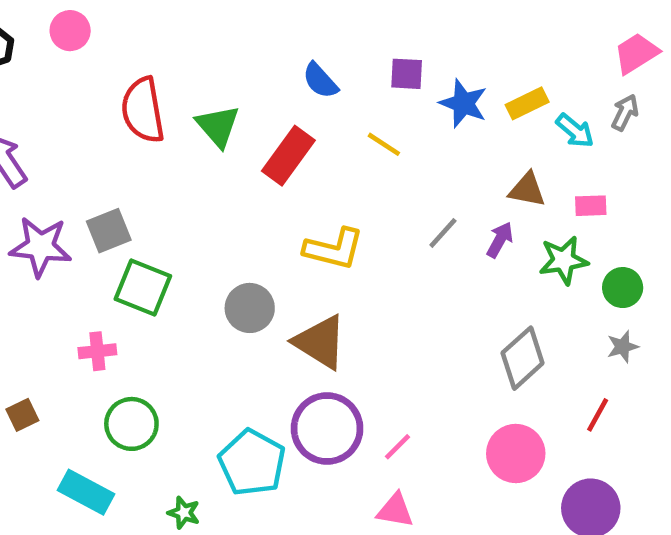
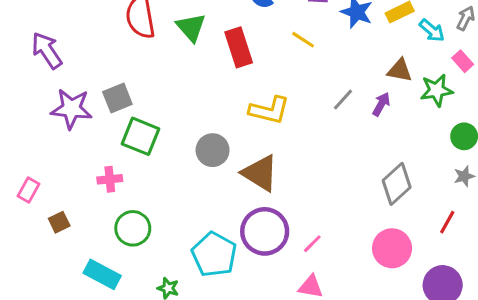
red rectangle: (288, 156) -> (239, 47), turned -54
pink rectangle: (591, 206) -> (463, 61), moved, turned 50
green star: (563, 260) -> (437, 90), moved

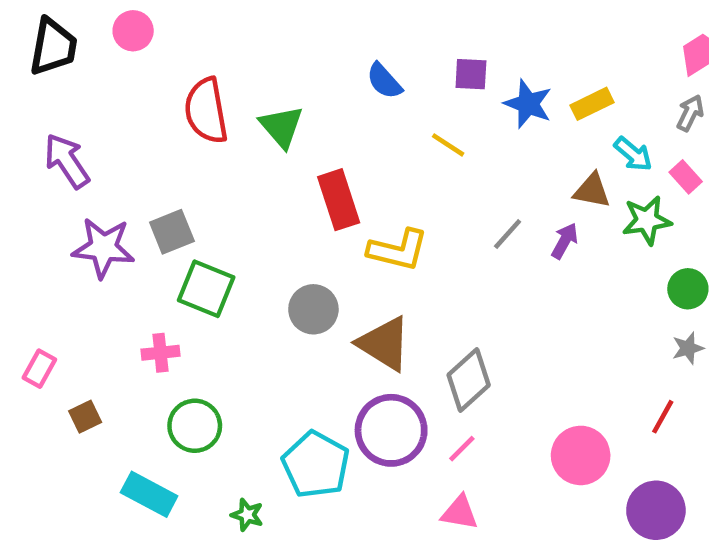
cyan arrow: (432, 30) -> (633, 154), moved
red rectangle: (239, 47) -> (339, 200), moved
gray diamond: (397, 184) -> (469, 380), moved

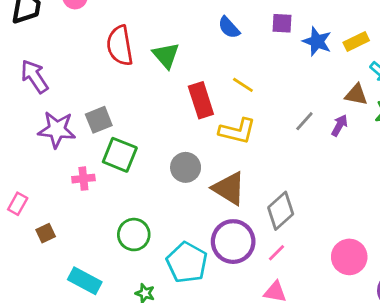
yellow line: (448, 145) -> (243, 85), moved
pink cross: (160, 353) -> (83, 179), moved
green circle: (195, 426) -> (134, 235), moved

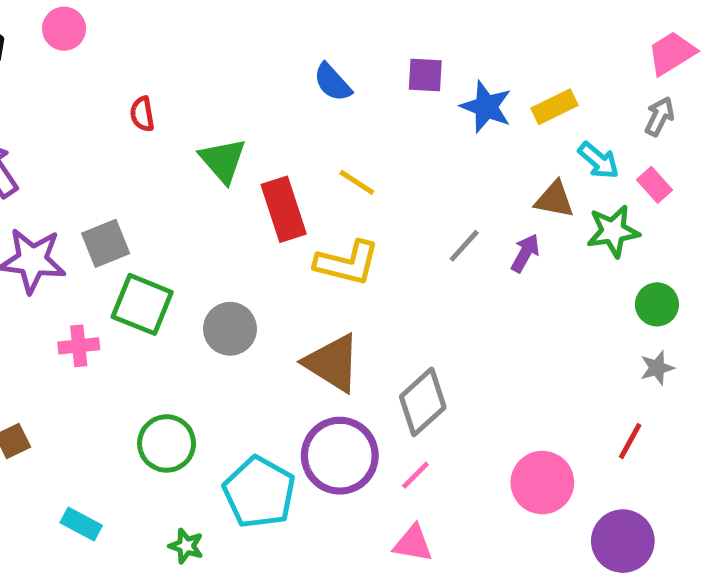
red semicircle: (120, 46) -> (142, 114), size x0.5
green triangle: (166, 55) -> (223, 160), moved
gray circle: (186, 167) -> (230, 329), moved
cyan rectangle: (85, 281) -> (81, 524), size x0.7

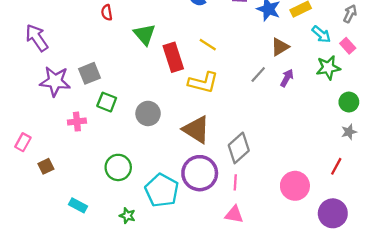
brown triangle: (555, 199) -> (280, 47), moved, turned -42
green square: (142, 304) -> (107, 102), size x0.7
pink line: (415, 475) -> (235, 182), turned -42

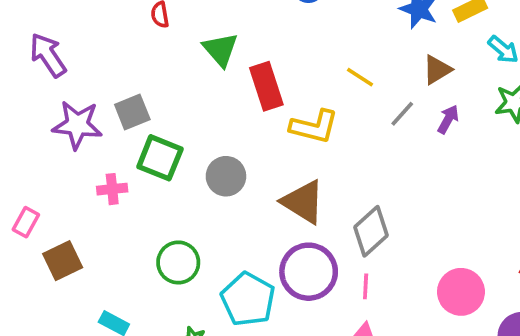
yellow line: (208, 45) -> (360, 77), moved
green square: (107, 102) -> (160, 158), size x1.4
brown square: (46, 166) -> (63, 261), size x1.5

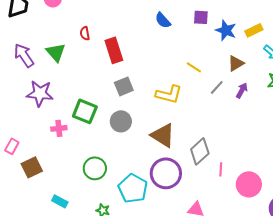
green triangle: (220, 50) -> (56, 52), moved
red rectangle: (266, 86) -> (114, 50), moved
gray square: (132, 112) -> (124, 86), moved
pink line: (366, 286) -> (221, 169), moved

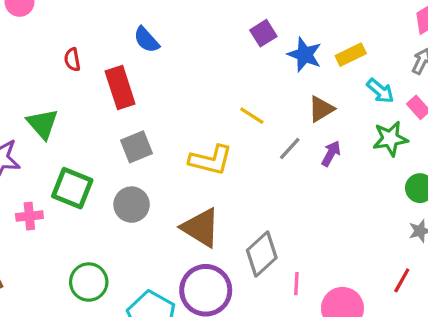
purple square: (201, 17) -> (263, 33), turned -35
blue semicircle: (163, 20) -> (146, 40), moved
green triangle: (56, 52) -> (43, 124), moved

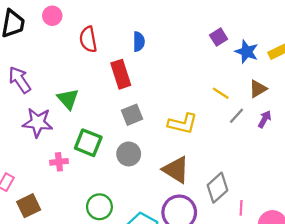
blue semicircle: (146, 40) -> (139, 42), turned -138
red semicircle: (72, 60) -> (88, 39), moved, size x1.6
yellow line: (252, 116) -> (221, 93), moved

